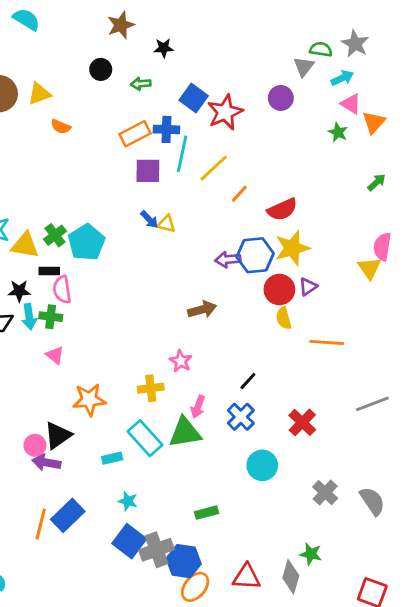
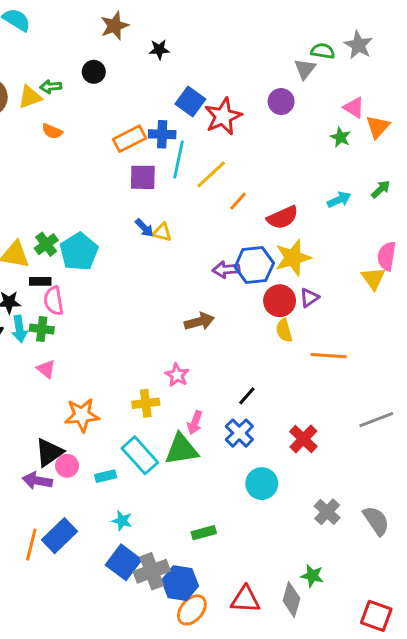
cyan arrow: (342, 78) -> (339, 200), moved
green arrow: (141, 84) -> (51, 87), moved
pink circle: (35, 445) -> (67, 466), moved

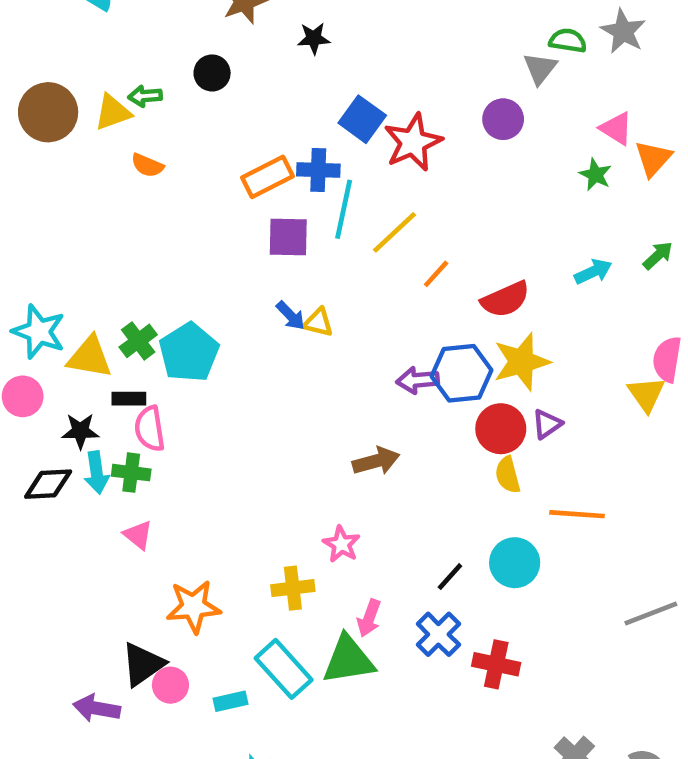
red cross: (303, 439) -> (496, 664), moved, turned -32
purple arrow: (37, 481) -> (97, 708), moved
cyan circle: (262, 484) -> (515, 563), moved

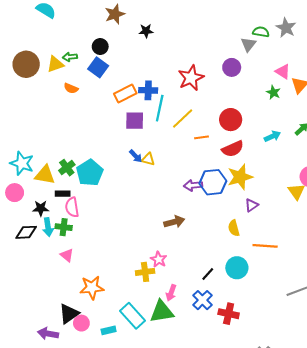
blue square: (362, 119) -> (98, 67), moved
orange line: (436, 274) -> (201, 137), turned 40
red circle: (501, 429) -> (231, 120), moved
yellow cross: (293, 588) -> (145, 272), moved

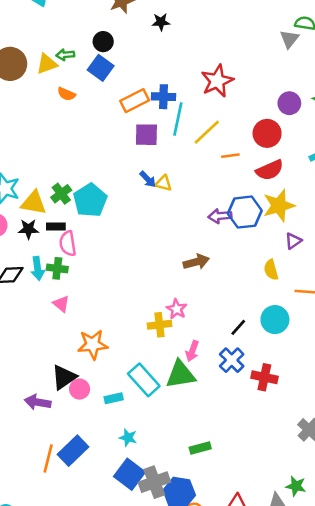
purple circle: (232, 67) -> (289, 103), moved
black star: (41, 208) -> (28, 229), moved

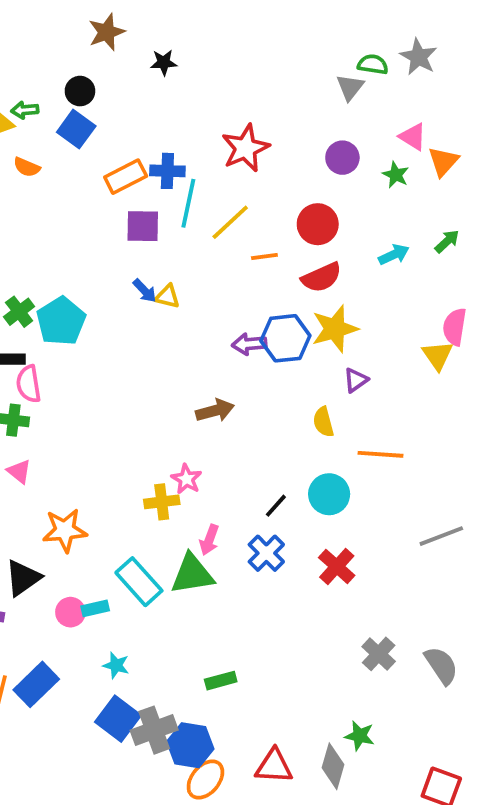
purple circle: (289, 103) -> (342, 158), moved
red cross: (264, 377) -> (337, 566), moved, turned 30
pink circle: (80, 389) -> (70, 612), moved

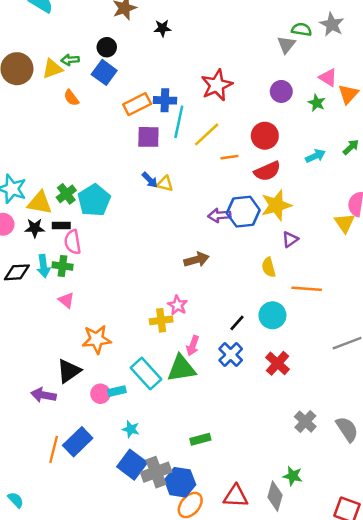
orange semicircle: (27, 167) -> (71, 98), turned 30

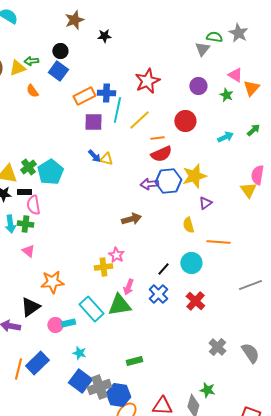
red semicircle: (267, 171) -> (161, 154), moved

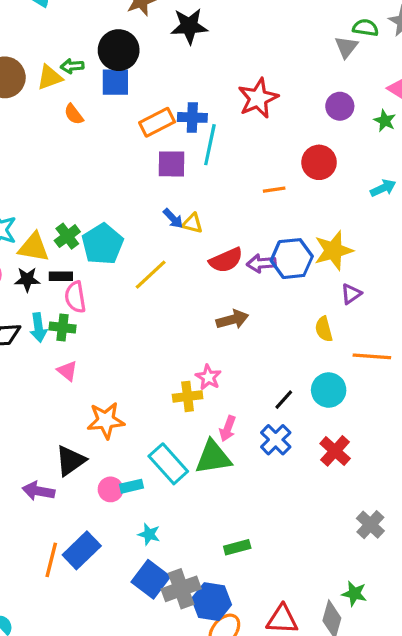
black star: (104, 36) -> (189, 26), size x1.6
black circle: (60, 51) -> (119, 50), size x1.6
blue square: (58, 71) -> (115, 82), turned -36
yellow line: (139, 120) -> (151, 275), moved
red semicircle: (161, 154) -> (226, 260), moved

